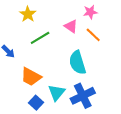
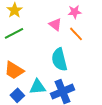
green line: (40, 38) -> (14, 33), moved
cyan triangle: (57, 93) -> (38, 87), turned 42

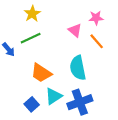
orange trapezoid: (14, 70) -> (41, 73), moved
cyan triangle: (38, 87) -> (54, 96), turned -30

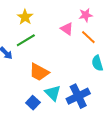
cyan semicircle: (78, 68) -> (97, 63), moved, size x0.7
cyan triangle: (54, 96) -> (53, 93), turned -36

